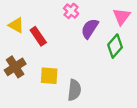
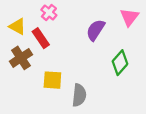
pink cross: (71, 11) -> (49, 12), moved
green diamond: (115, 46) -> (120, 63), moved
brown cross: (15, 67) -> (21, 58), moved

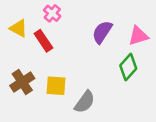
pink triangle: (129, 17) -> (138, 36), moved, turned 36
brown cross: (21, 58) -> (22, 82), moved
gray semicircle: (79, 95) -> (85, 102), turned 30

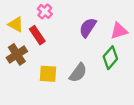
brown cross: (22, 82) -> (17, 54), moved
gray semicircle: (85, 102) -> (78, 73), moved

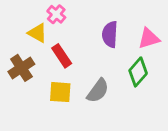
yellow triangle: (16, 24) -> (37, 33), moved
purple semicircle: (88, 28) -> (110, 34), turned -30
red rectangle: (37, 35) -> (62, 56), moved

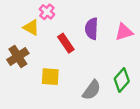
red rectangle: (62, 56) -> (66, 43), moved
green diamond: (138, 72) -> (122, 80), moved
gray semicircle: (98, 91) -> (92, 90), moved

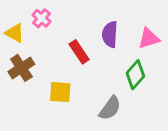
pink cross: (47, 12) -> (42, 18), moved
yellow triangle: (31, 27) -> (15, 33), moved
green diamond: (122, 80) -> (135, 75), moved

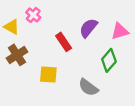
purple semicircle: (110, 34) -> (88, 28), turned 36
gray semicircle: (110, 108) -> (88, 87), turned 90

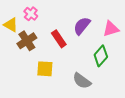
brown cross: (17, 55) -> (27, 41), moved

